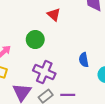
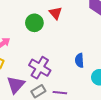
green circle: (35, 39) -> (34, 23), moved

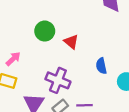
red triangle: (56, 13) -> (71, 42), moved

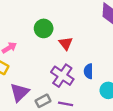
purple cross: (58, 80) -> (62, 76), moved

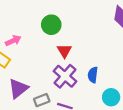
red triangle: (66, 43) -> (64, 51), moved

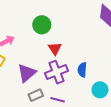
purple cross: (65, 76) -> (56, 72), turned 30
purple triangle: (18, 88) -> (27, 73), moved

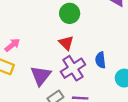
green circle: (42, 25) -> (70, 13), moved

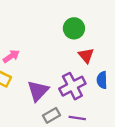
red triangle: (66, 43) -> (86, 55), moved

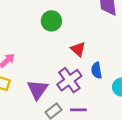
green circle: (74, 28) -> (51, 21), moved

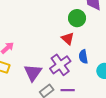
green circle: (51, 21) -> (77, 18), moved

